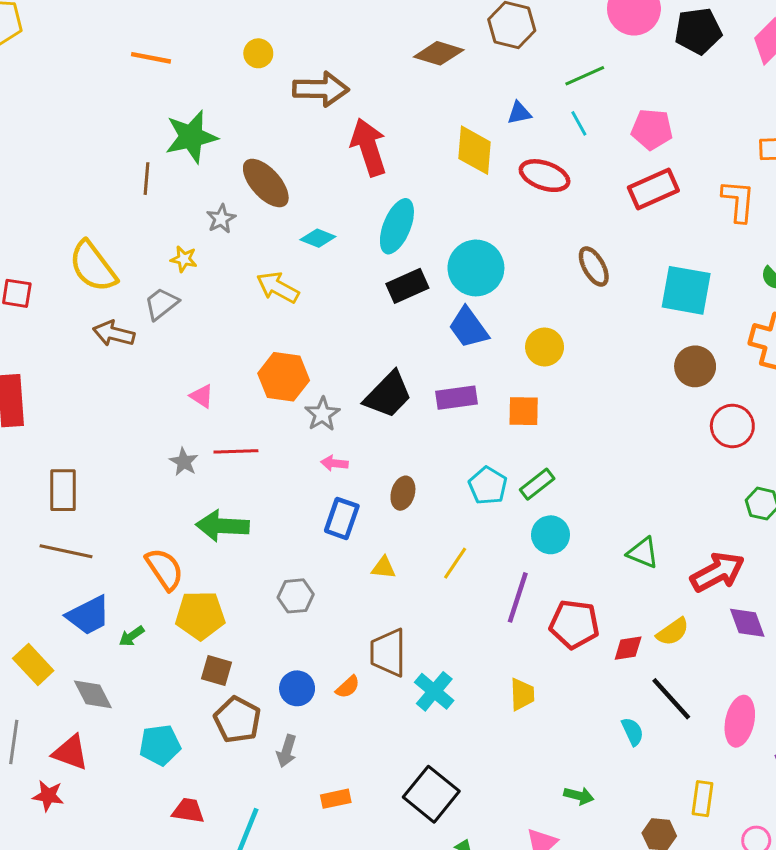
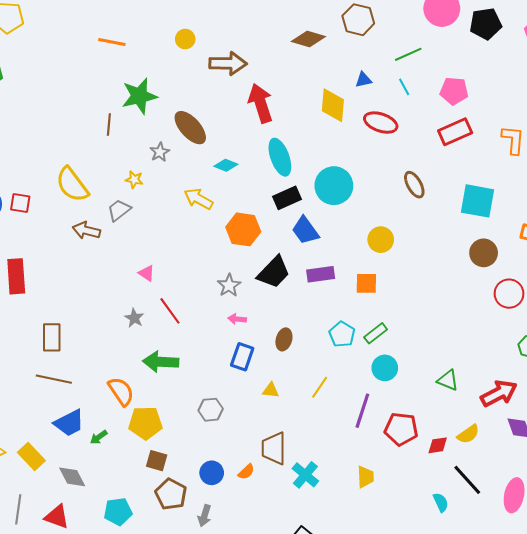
cyan ellipse: (397, 226) -> (280, 157), turned -42
blue trapezoid: (468, 328) -> (305, 230), moved
orange hexagon: (284, 377) -> (243, 229), moved
red line: (236, 451) -> (170, 311), turned 56

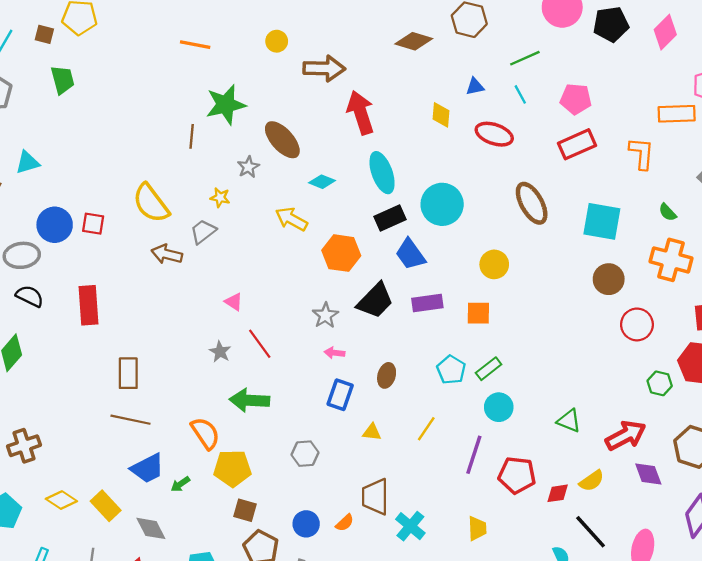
yellow diamond: (333, 105) -> (441, 115), size x0.7
brown ellipse: (414, 185) -> (532, 203), size x1.4

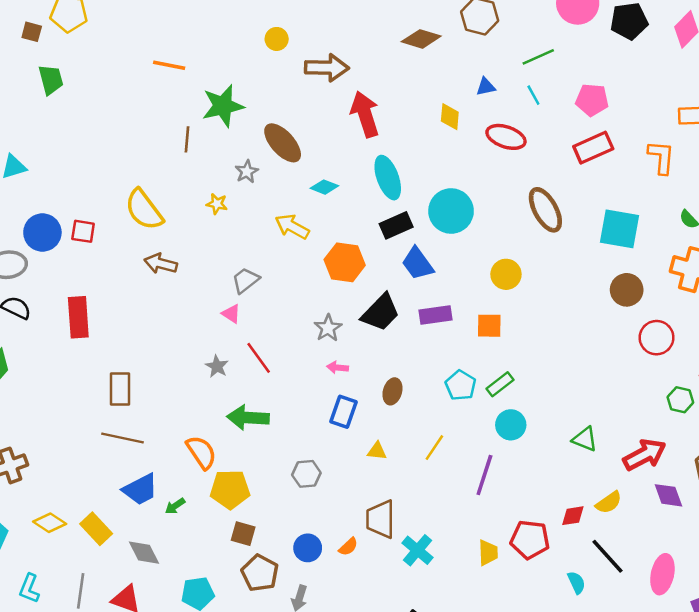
orange line: (195, 45) -> (169, 65), moved
gray trapezoid: (203, 232) -> (246, 280), moved
red pentagon: (517, 475) -> (530, 540), moved

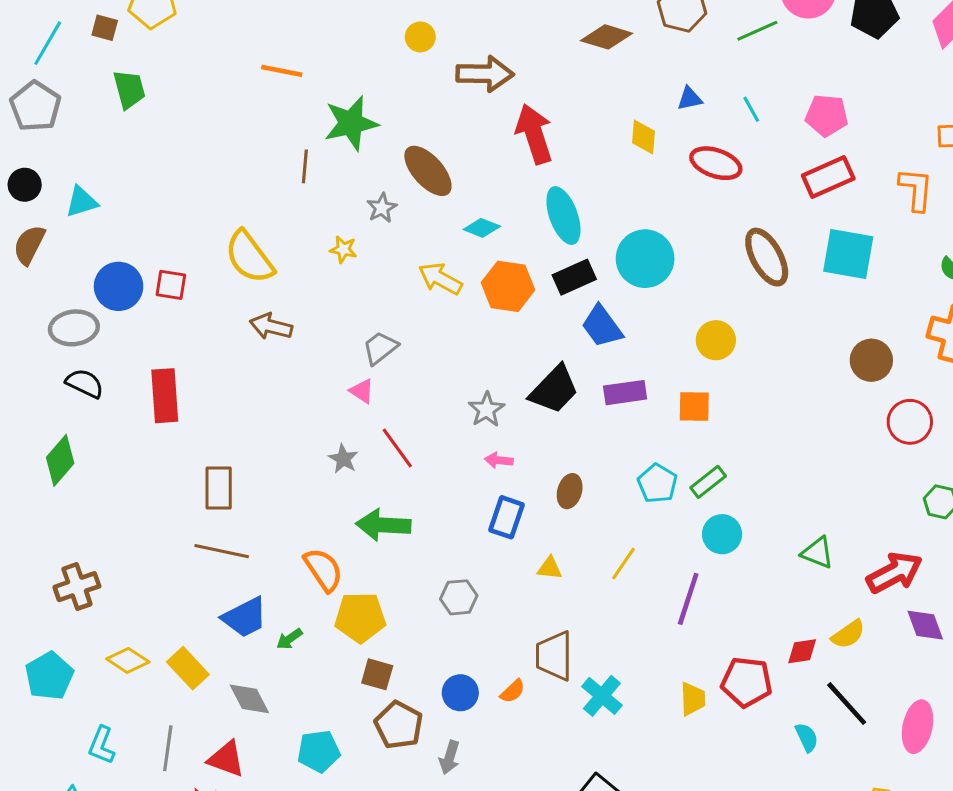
green line: (538, 57) -> (757, 31), moved
cyan square: (619, 229) -> (848, 254), moved
orange hexagon: (345, 262) -> (508, 286), moved

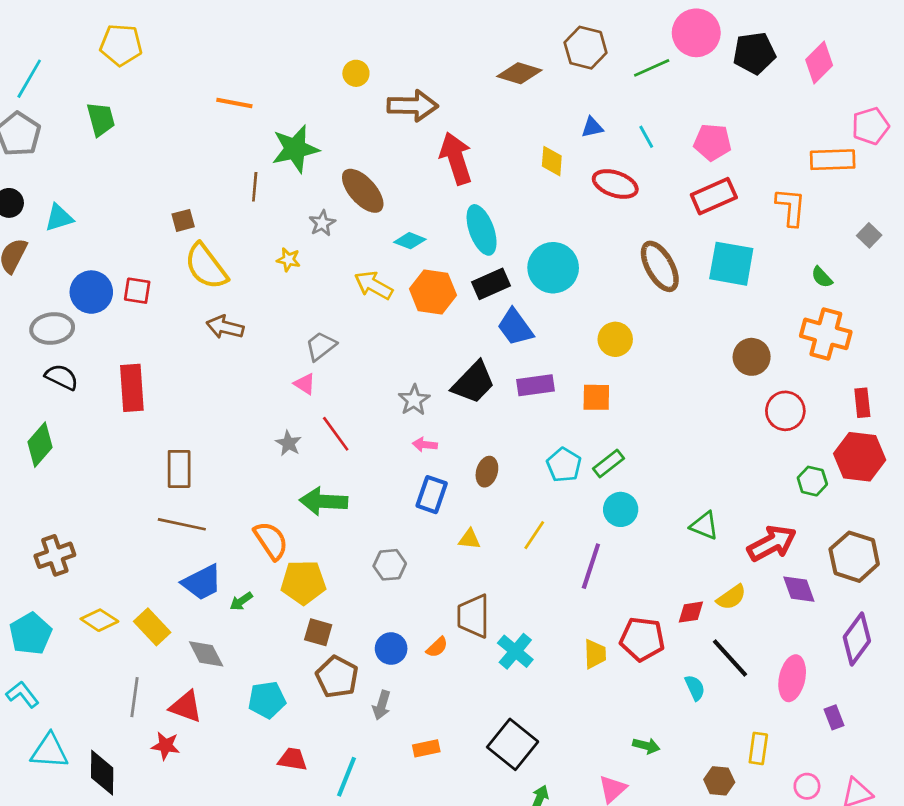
brown square: (105, 28) -> (183, 220), moved, turned -30
cyan L-shape: (102, 745) -> (22, 694), moved, turned 120

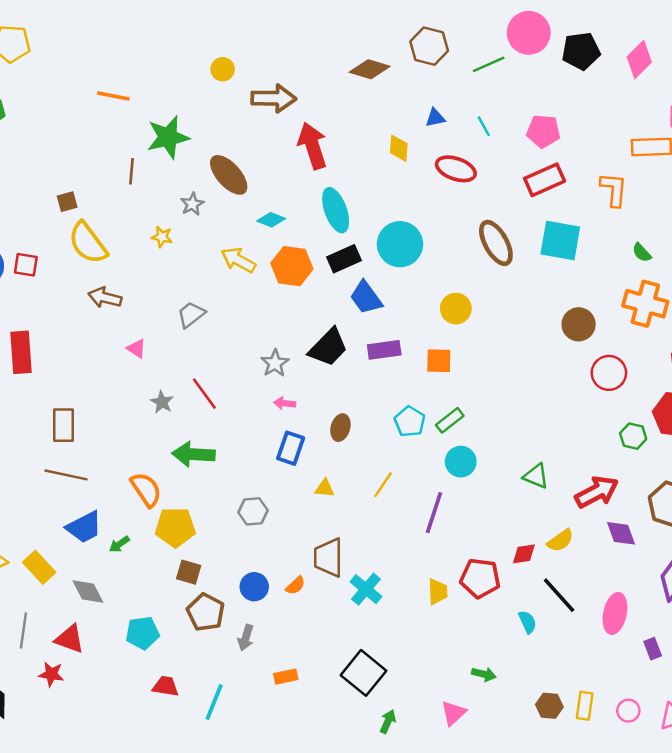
pink triangle: (305, 384) -> (136, 349), moved
yellow rectangle: (758, 748) -> (585, 706), moved

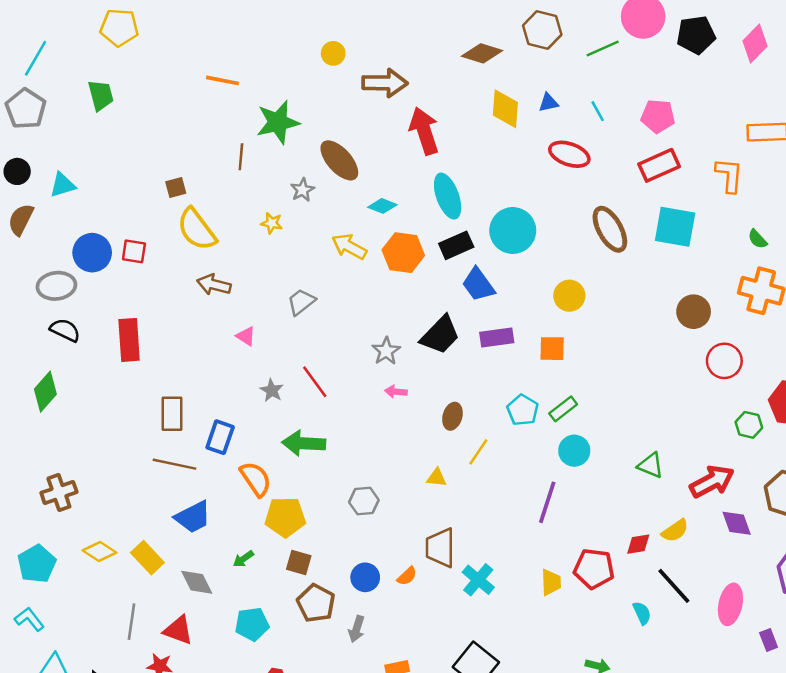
yellow diamond: (399, 148) -> (505, 109), moved, size x1.4
blue rectangle: (291, 448) -> (220, 437), moved
yellow line: (383, 485) -> (478, 452), moved
green arrow: (119, 544) -> (243, 559), moved

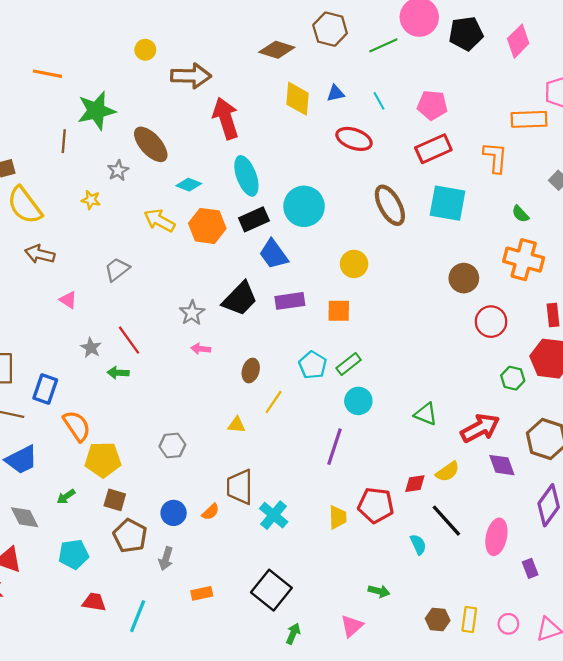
green arrow: (304, 443) -> (118, 373), moved, size x0.6

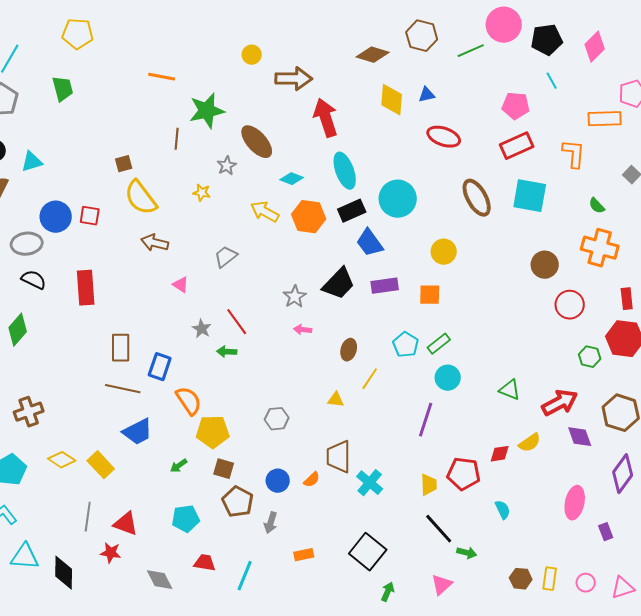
cyan line: (379, 101) -> (552, 81), moved
gray diamond: (25, 517) -> (160, 580), moved
black line: (446, 521) -> (439, 529), moved

